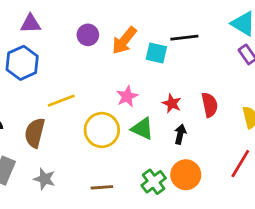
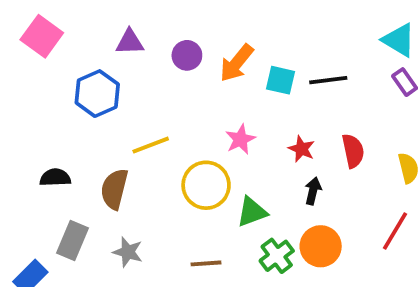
purple triangle: (31, 24) -> (130, 42), moved
black line: (184, 38) -> (328, 80), moved
green triangle: (142, 129) -> (252, 212), moved, turned -45

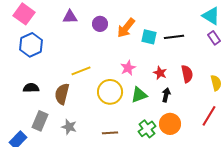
blue hexagon: (97, 94) -> (31, 45), moved
green triangle: (252, 212) -> (139, 95), moved

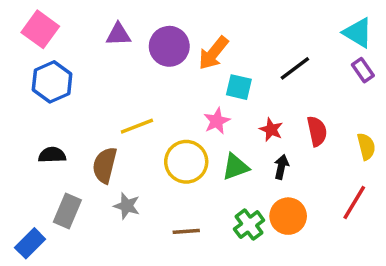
purple circle: (100, 24) -> (169, 46), size x1.5
cyan square: (149, 37) -> (239, 87), moved
black line: (174, 37) -> (295, 68), turned -30
gray star: (69, 127) -> (127, 206), moved

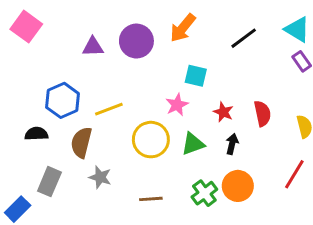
purple triangle: (118, 34) -> (93, 47), moved
orange arrow: (213, 53) -> (183, 28), moved
black line: (295, 68) -> (244, 38), moved
blue hexagon: (52, 82) -> (62, 100), moved

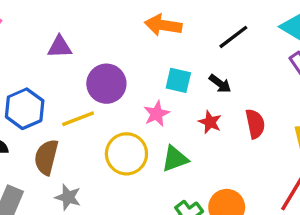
orange arrow: (183, 28) -> (163, 25), turned 60
purple circle: (136, 41) -> (106, 84), moved
black arrow: (232, 144) -> (220, 84), moved, turned 114

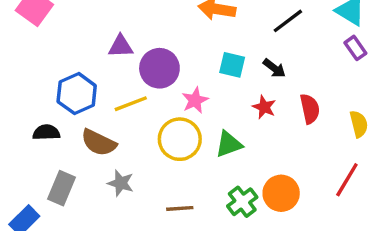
purple triangle: (60, 47) -> (121, 46), moved
pink star: (157, 114) -> (195, 100), moved
brown semicircle: (46, 157) -> (99, 143), turned -78

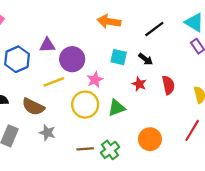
blue hexagon: (77, 94) -> (17, 59), moved
green cross: (242, 202) -> (110, 150), moved

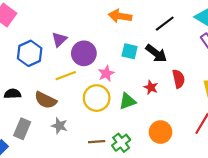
purple triangle: (47, 45) -> (59, 39), turned -42
black arrow: (146, 59) -> (156, 53), size x1.5
red star: (139, 84) -> (151, 87), moved

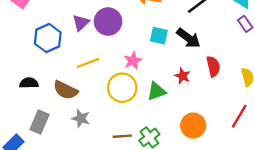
purple circle: (84, 53) -> (108, 22), moved

